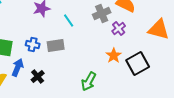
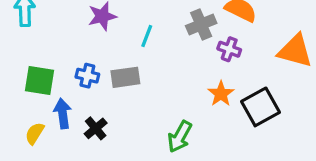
cyan line: (69, 20) -> (147, 36), turned 56
purple cross: (119, 28) -> (229, 49), turned -32
blue arrow: (18, 68) -> (63, 114), turned -30

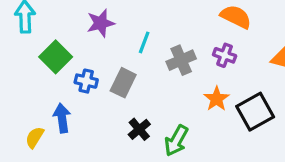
gray cross: (201, 24) -> (181, 60), moved
gray rectangle: (125, 77) -> (123, 83), turned -56
green square: (40, 81) -> (56, 57), moved, turned 36
black cross: (96, 128) -> (139, 129), moved

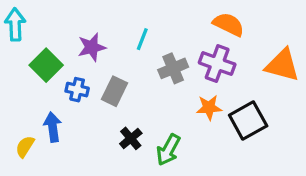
purple star: (101, 23) -> (92, 47), moved
cyan line: (144, 42) -> (142, 39), moved
purple cross: (225, 55) -> (217, 64), size x1.5
orange star: (217, 99) -> (209, 107), turned 30

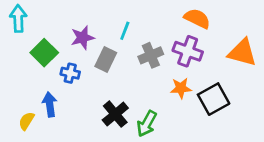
gray rectangle: (115, 91) -> (106, 59), moved
black cross: (131, 138) -> (115, 114), size x1.4

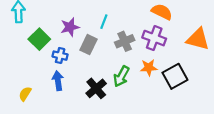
blue arrow: (50, 105) -> (58, 81), moved
green arrow: (147, 124) -> (121, 76), moved

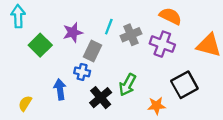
gray cross: (125, 41) -> (131, 35), moved
blue cross: (60, 56) -> (82, 72), moved
orange star: (149, 68) -> (157, 106), moved

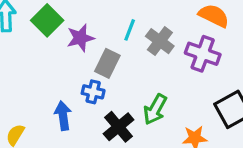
gray cross: (131, 35) -> (160, 41), turned -30
green square: (40, 45) -> (47, 20), moved

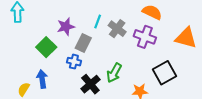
green square: (47, 20) -> (46, 47), moved
blue arrow: (63, 116) -> (42, 79), moved

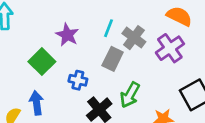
purple star: (66, 27) -> (67, 35), turned -30
purple cross: (145, 37) -> (170, 48), turned 35
gray rectangle: (83, 43) -> (113, 59), moved

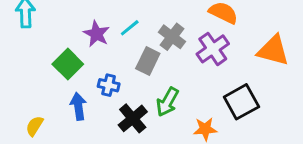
cyan line: (109, 28) -> (130, 28), moved, turned 30
blue arrow: (37, 103) -> (78, 106), moved

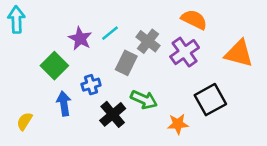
blue cross: (109, 85) -> (91, 85), turned -30
green arrow: (167, 102) -> (144, 100), turned -95

